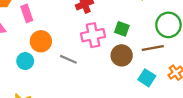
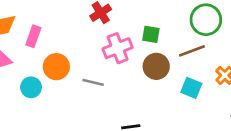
pink rectangle: (27, 13) -> (33, 36), turned 49
cyan circle: (25, 61) -> (31, 87), moved

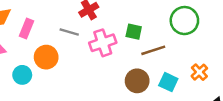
brown line: (192, 51) -> (153, 50), moved
brown circle: (156, 66) -> (137, 81), moved
gray line: (93, 82) -> (69, 32), moved

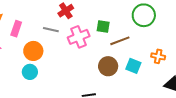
orange cross: (199, 72) -> (158, 56), turned -32
cyan circle: (22, 75) -> (30, 72), moved

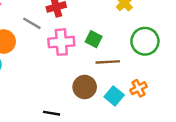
orange cross: (158, 56) -> (139, 88), moved, turned 32

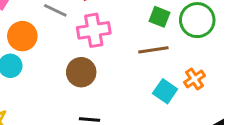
green square: (94, 39) -> (160, 17), moved
brown circle: (85, 87) -> (81, 72), moved

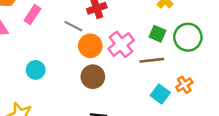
pink cross: (94, 30) -> (121, 44), moved, turned -30
orange circle: (22, 36) -> (90, 46), moved

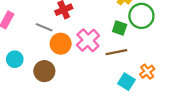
green circle: (188, 37) -> (141, 16), moved
cyan circle: (36, 70) -> (15, 59), moved
brown circle: (93, 77) -> (44, 71), moved

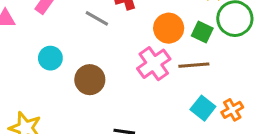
pink cross: (88, 40) -> (154, 64), moved
orange circle: (61, 44) -> (169, 28), moved
orange cross: (147, 72) -> (232, 110), moved

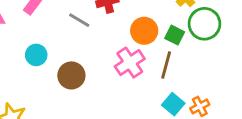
brown line: (194, 65) -> (166, 65), turned -72

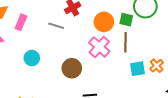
brown circle: (71, 75) -> (72, 68), moved
cyan square: (173, 104) -> (137, 69), turned -35

